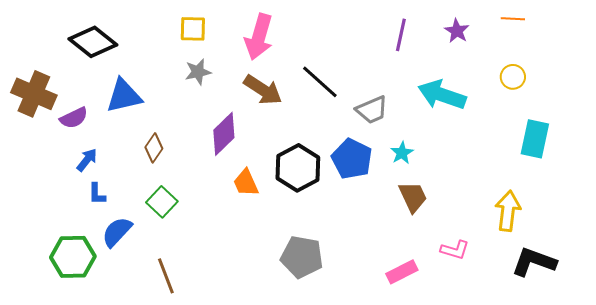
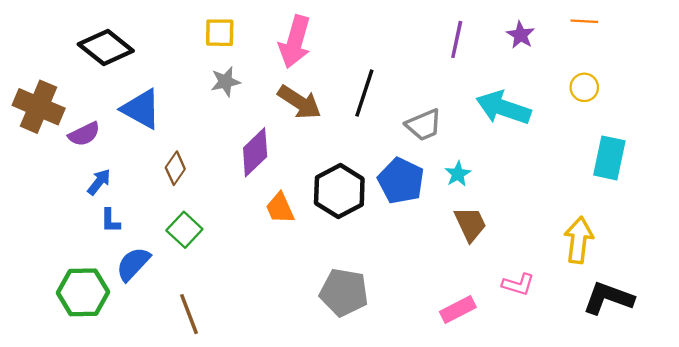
black line: (320, 82) -> (364, 93), turned 66
blue triangle: (124, 96) -> (141, 109), turned 42

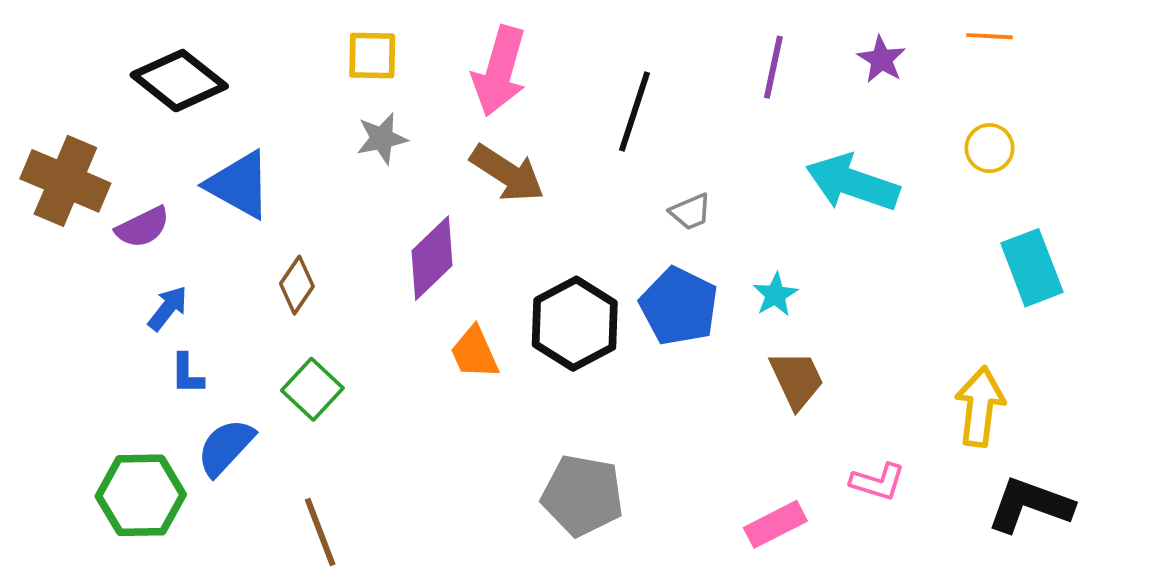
black line: (364, 93) -> (635, 111), moved
gray trapezoid: (424, 125) -> (690, 212), moved, size x0.7
cyan rectangle: (609, 158) -> (1032, 268), turned -33

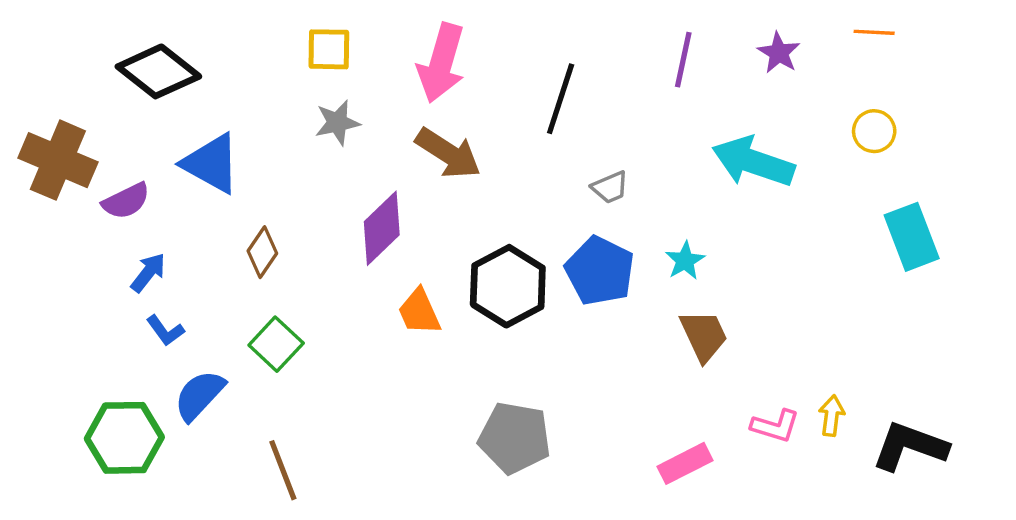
blue L-shape: (187, 374) -> (165, 330), turned -36
yellow arrow: (980, 407) -> (832, 416), moved, size x0.6

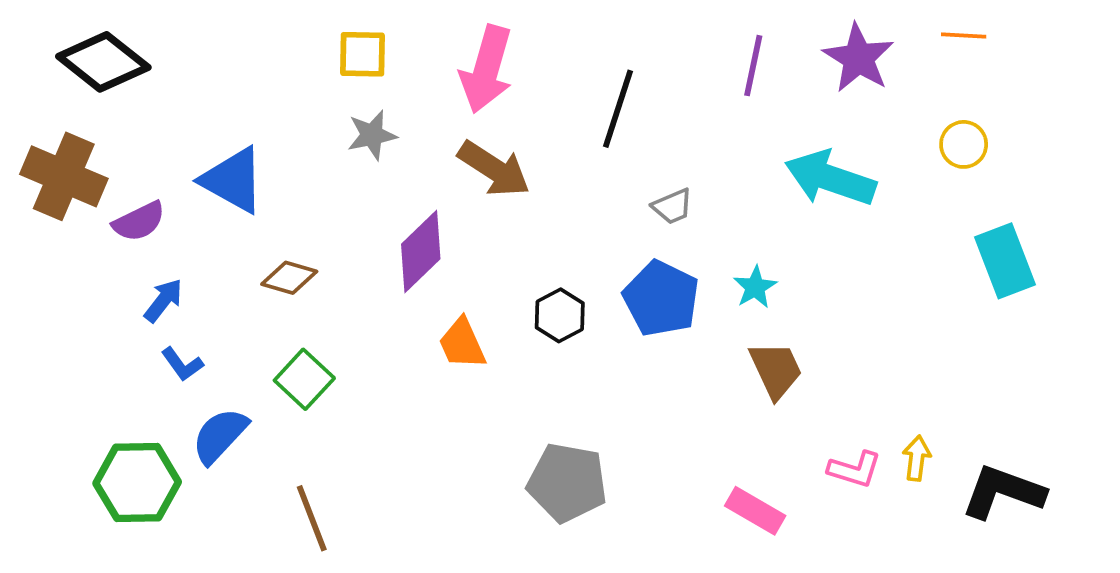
purple star: (779, 53) -> (858, 58), size x1.5
black diamond: (158, 71) -> (103, 62), moved
brown diamond: (262, 252) -> (289, 278), turned 72
black hexagon: (508, 286) -> (560, 315), size x0.6
pink rectangle: (685, 463) -> (755, 511), turned 57

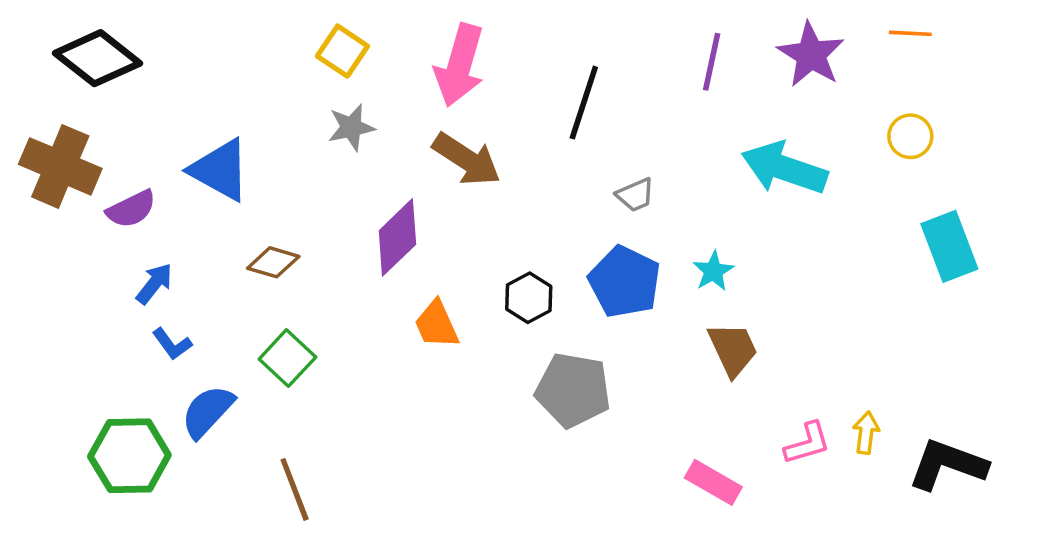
yellow square: (363, 54) -> (342, 51), turned 33
pink L-shape: (855, 469) -> (807, 443), turned -33
gray pentagon: (567, 483) -> (573, 390), moved

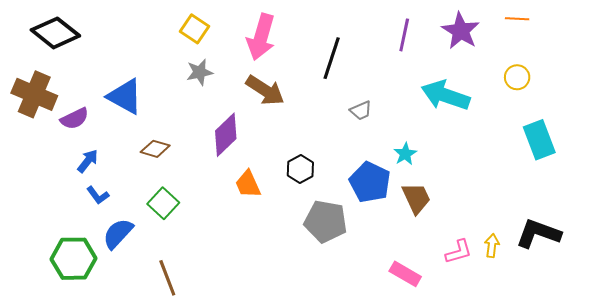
blue pentagon: (625, 282) -> (370, 182), moved
black L-shape: (948, 465) -> (538, 234), moved

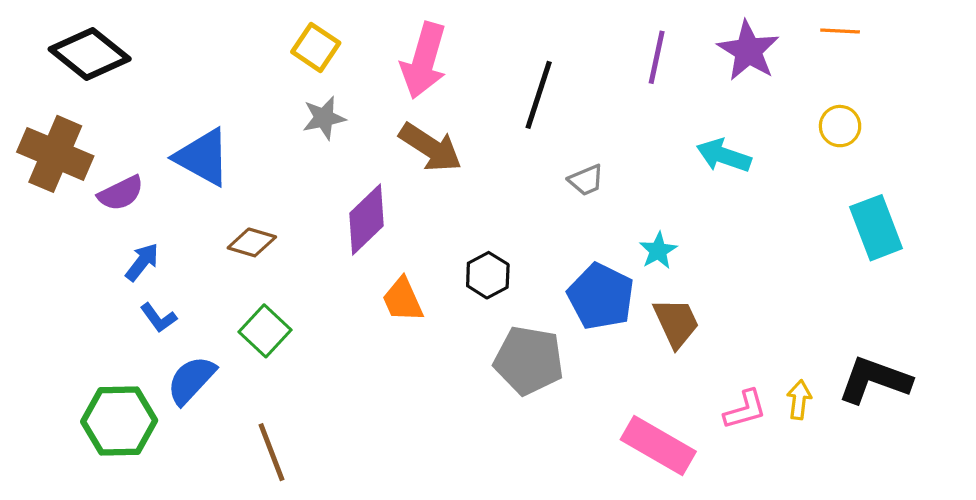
cyan arrow: (446, 95) -> (724, 156), size x0.7
pink rectangle: (405, 274) -> (658, 446), size x1.4

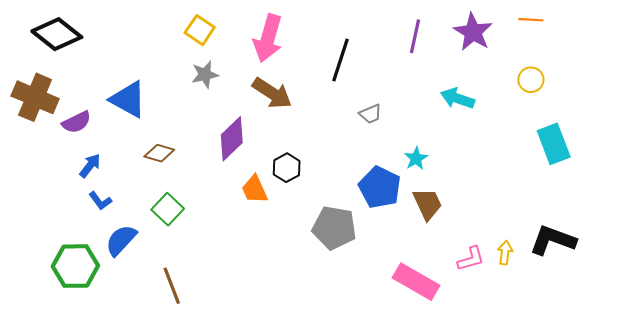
black hexagon: (488, 275) -> (287, 168), moved

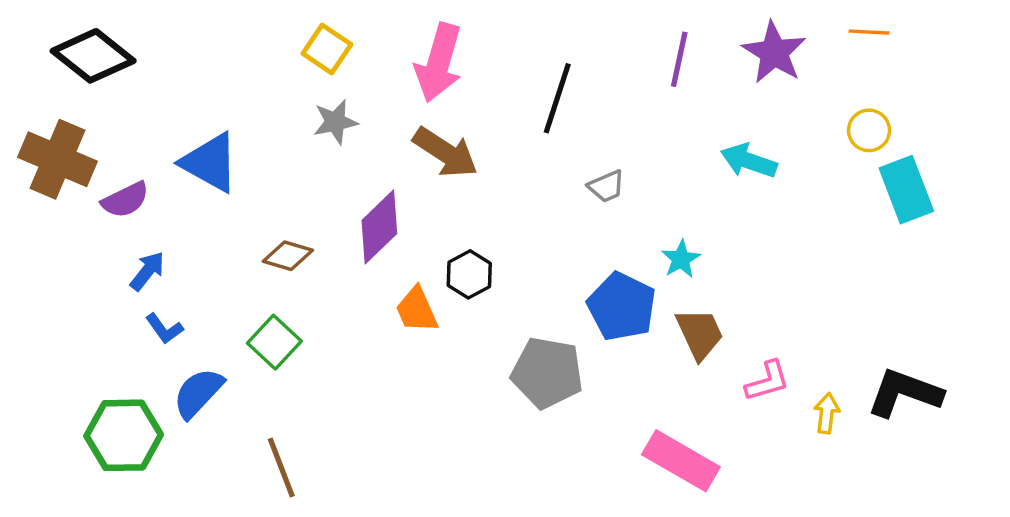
cyan rectangle: (554, 144) -> (906, 190), moved
brown diamond: (159, 153) -> (288, 256), moved
pink L-shape: (471, 259) -> (767, 381), moved

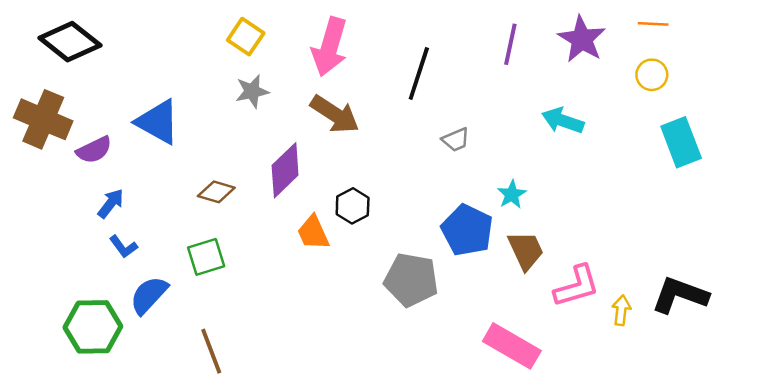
yellow circle: (869, 130) -> (652, 75), moved
green square: (274, 342) -> (206, 257), turned 30
pink L-shape: (767, 381) -> (577, 286), size x1.4

